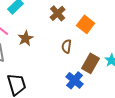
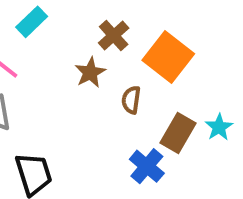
orange square: (86, 24) -> (168, 57), size x1.4
brown star: (26, 38) -> (90, 73), moved

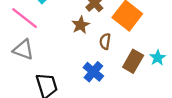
blue cross: (147, 166) -> (93, 72), moved

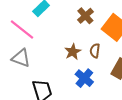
brown star: (81, 25) -> (73, 52), moved

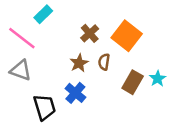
brown cross: (85, 16) -> (90, 33), moved
blue cross: (84, 78) -> (75, 93), moved

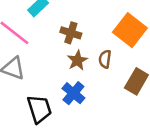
brown cross: (90, 33) -> (71, 33), moved, turned -30

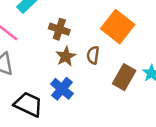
black trapezoid: (39, 109) -> (28, 104), turned -48

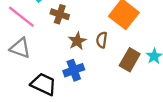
brown cross: (59, 29) -> (60, 14), moved
blue cross: (62, 89) -> (74, 70), turned 30

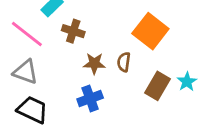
brown star: (77, 41) -> (94, 63), turned 30
black trapezoid: (43, 84) -> (33, 110), moved

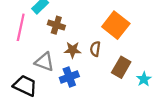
pink line: (27, 34) -> (21, 27), turned 64
gray triangle: (25, 72) -> (44, 62), moved
cyan star: (187, 82) -> (144, 79), moved

